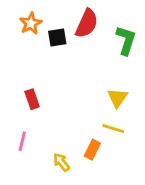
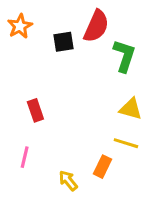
orange star: (31, 23) -> (20, 26), moved
green L-shape: (126, 40) -> (124, 56), moved
yellow triangle: (118, 98) -> (131, 109), turned -50

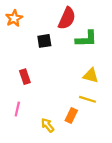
black square: (64, 42) -> (44, 41), moved
green L-shape: (124, 56) -> (86, 39), turned 70

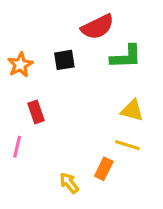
orange star: (14, 18) -> (20, 65), moved
red semicircle: (67, 18) -> (97, 27), turned 40
pink line: (17, 109) -> (17, 147), moved

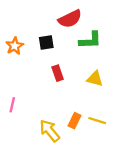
red rectangle: (36, 112) -> (58, 73), moved
yellow line: (127, 145) -> (97, 121), moved
yellow arrow: (69, 183) -> (50, 131), size x1.5

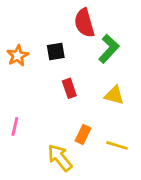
red semicircle: (70, 19) -> (84, 23), turned 100
green L-shape: (90, 40) -> (109, 49), turned -45
orange rectangle: (74, 121) -> (83, 135), moved

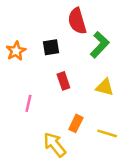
pink line: (15, 126) -> (28, 103), moved

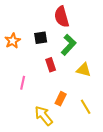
green L-shape: (100, 45) -> (69, 45), moved
yellow line: (107, 133) -> (86, 107), turned 42

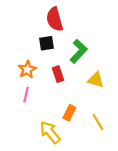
red semicircle: (62, 17) -> (55, 19), moved
orange star: (13, 41) -> (27, 69), moved

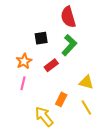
red semicircle: (55, 19) -> (68, 17), moved
red rectangle: (58, 74) -> (51, 65), turned 72
yellow triangle: (96, 80) -> (86, 82), moved

